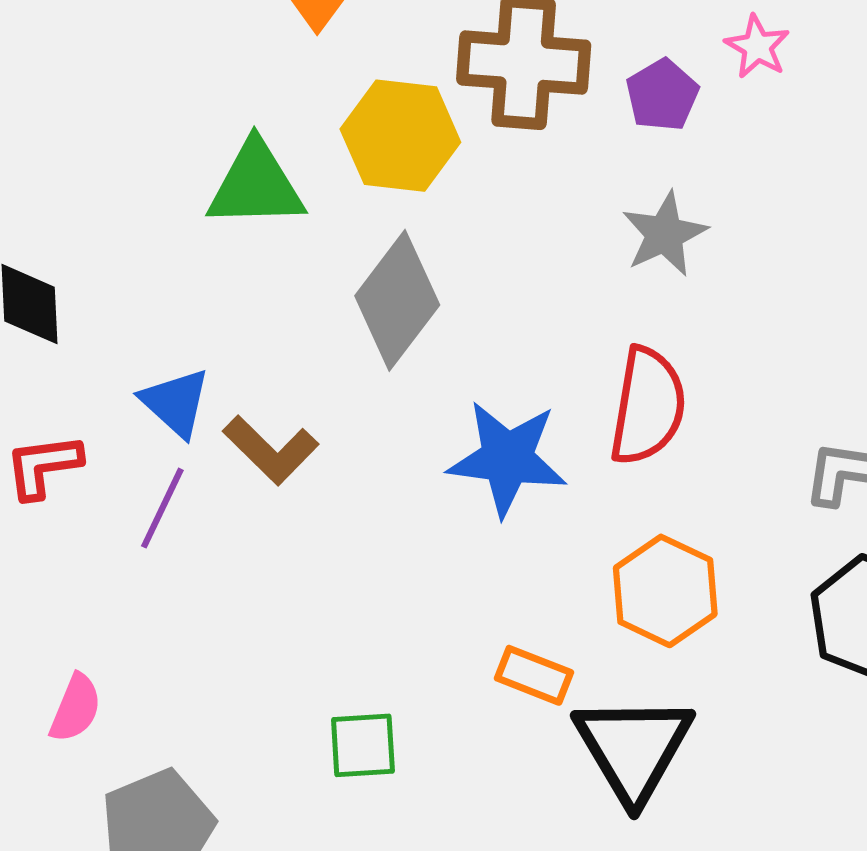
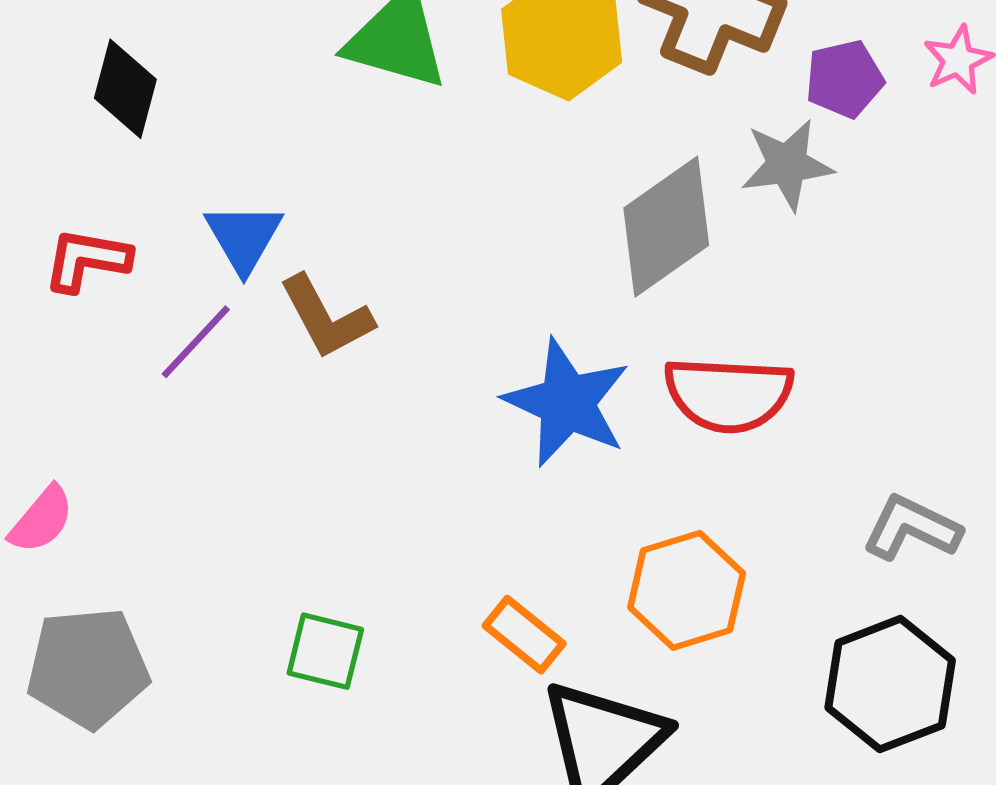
gray star: (665, 234) -> (787, 165), moved
gray diamond: (397, 300) -> (666, 227), moved
red semicircle: (648, 406) -> (728, 394), turned 66

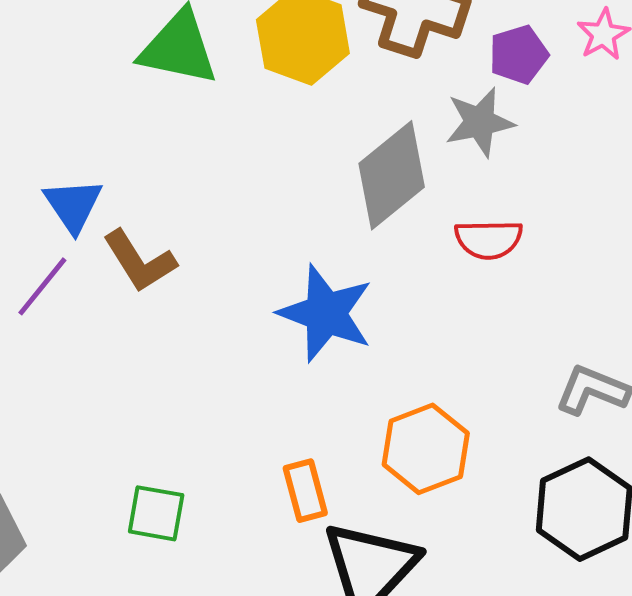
red semicircle: (728, 394) -> (489, 239), moved, size x0.7
orange rectangle: (524, 635) -> (305, 491), turned 40

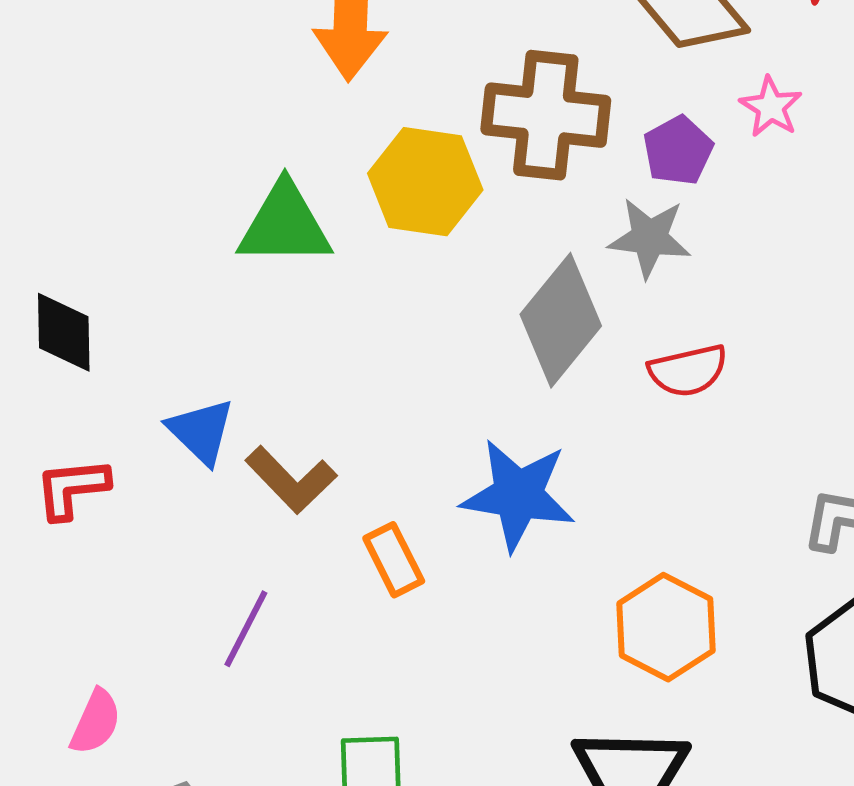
gray star: (480, 122) -> (649, 238), turned 30
purple line: (42, 286) -> (246, 629), moved
orange rectangle: (305, 491) -> (394, 560), moved

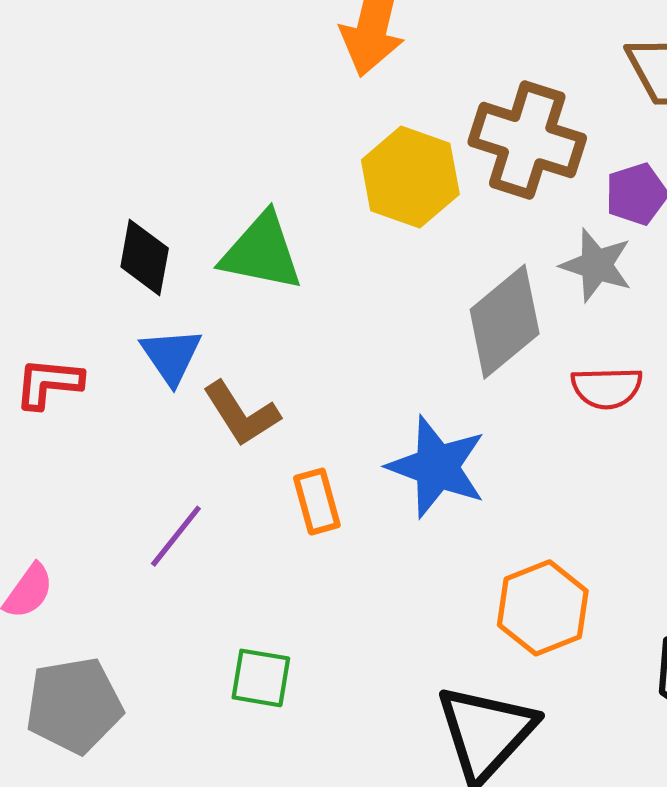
green triangle: (285, 225) -> (262, 252), moved
black diamond: (64, 332) -> (145, 258), moved

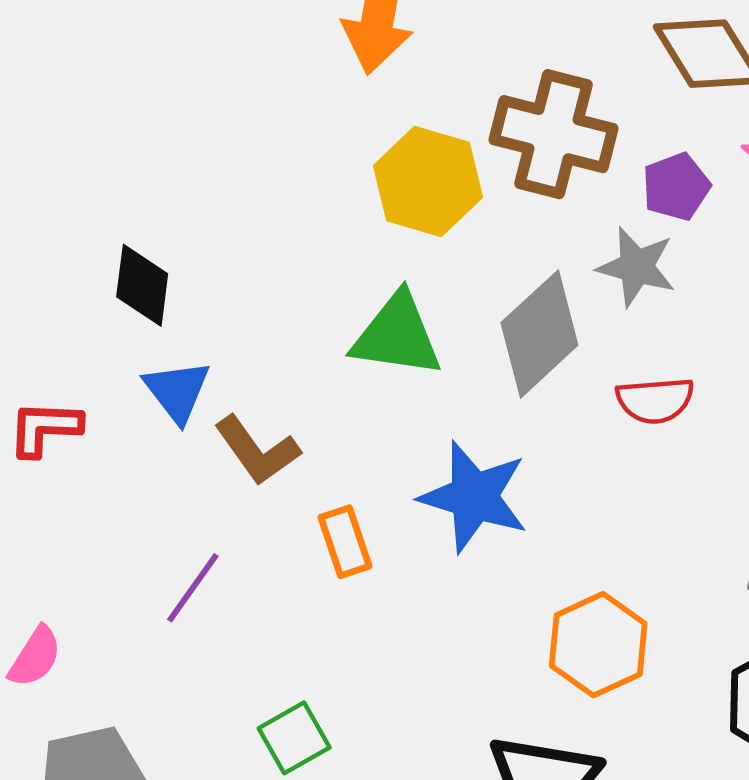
green triangle: (262, 252) -> (397, 335), moved
green square: (261, 678) -> (294, 738), turned -36

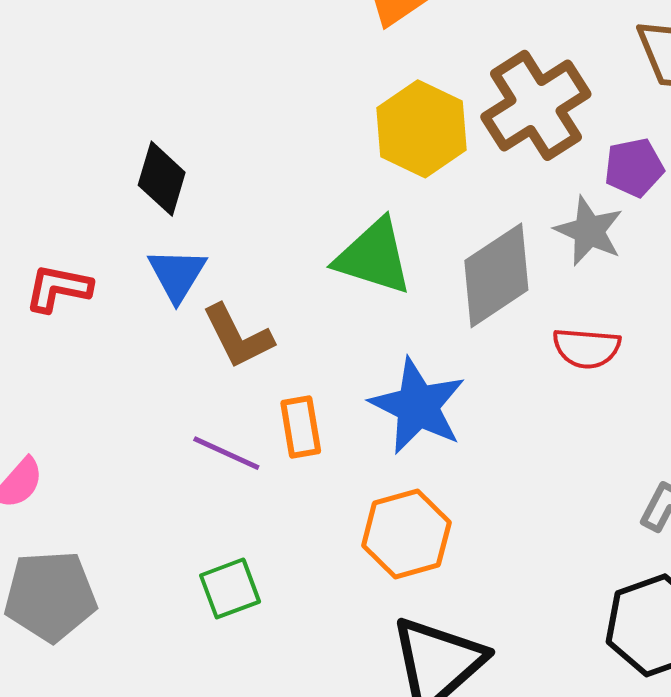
brown cross: (553, 134) -> (536, 105), turned 34
purple line: (193, 588) -> (226, 453), moved, turned 70
orange hexagon: (598, 645) -> (406, 534), moved

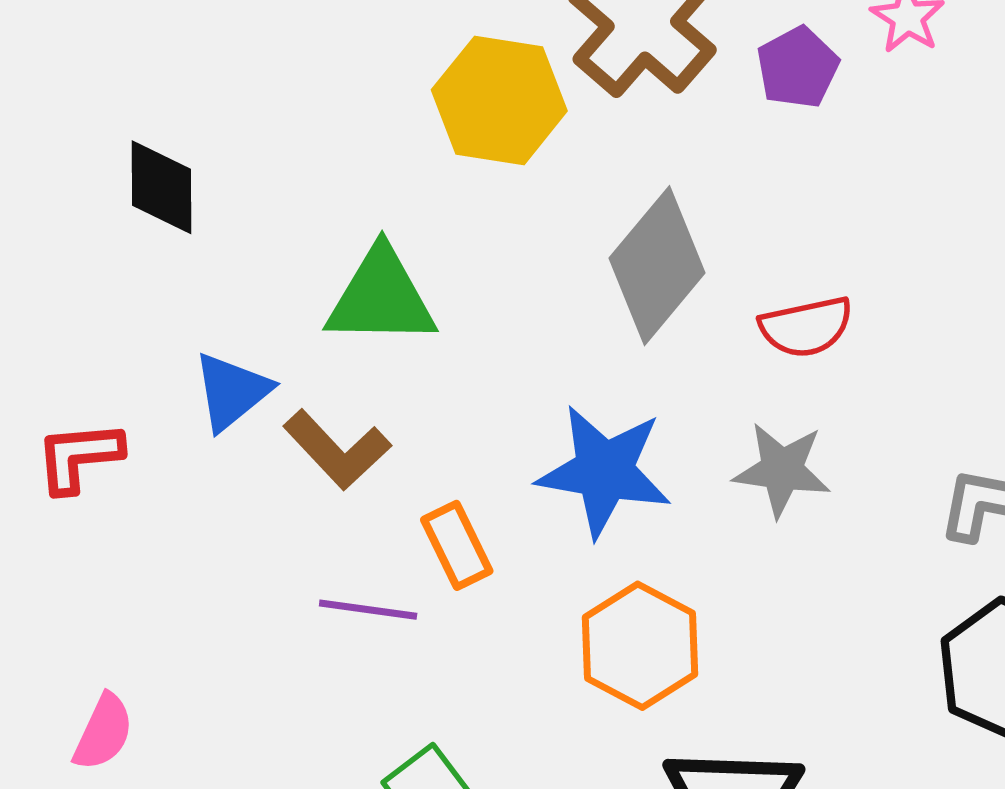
black diamond: (162, 179) -> (162, 187), moved
gray star: (589, 231) -> (782, 470), moved
green triangle: (374, 257) -> (381, 297), moved
blue triangle: (177, 275) -> (232, 391), turned 36

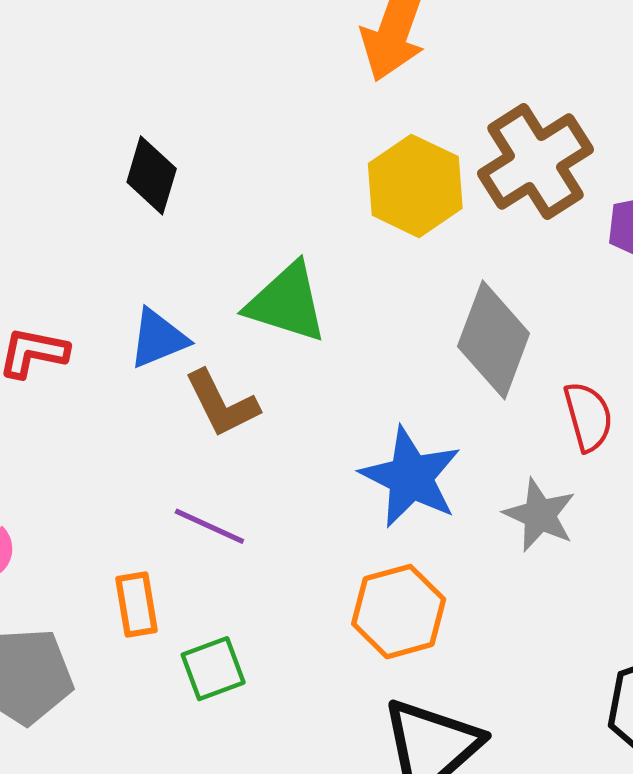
gray diamond: (657, 266) -> (494, 340), turned -36
red semicircle: (806, 327) -> (588, 417), turned -110
orange rectangle: (457, 545) -> (137, 604), moved

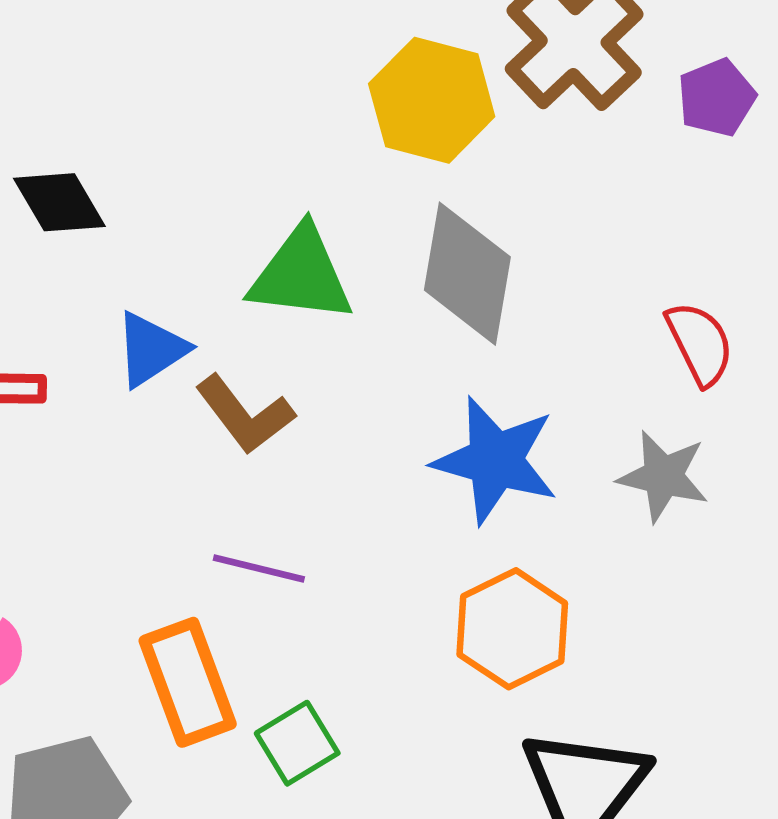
black diamond: (152, 175) -> (59, 202), moved, turned -36
gray diamond: (494, 340) -> (467, 274), moved
orange rectangle: (137, 604) -> (188, 682), size x1.5

